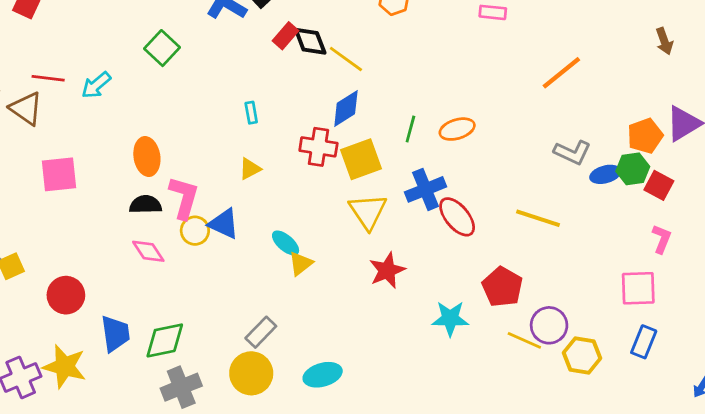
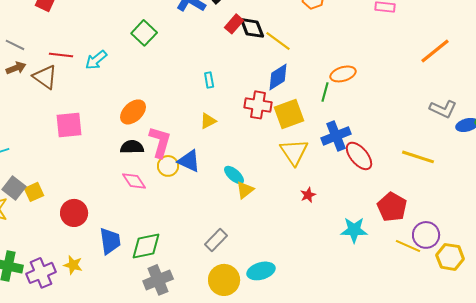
orange ellipse: (457, 129) -> (343, 74), moved
orange ellipse: (147, 157) -> (133, 112), turned 56
red star: (387, 270) -> (308, 195), size x0.6
yellow star: (65, 366) -> (73, 265), size x0.6
yellow circle: (251, 373) -> (224, 280), moved

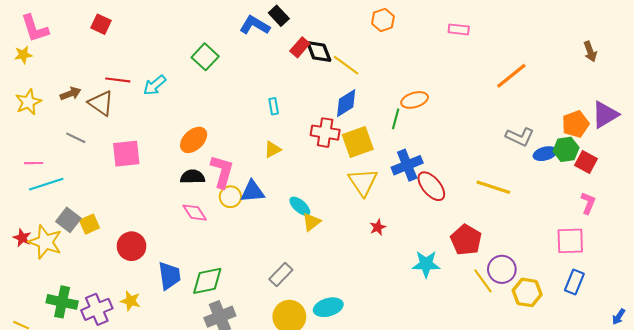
gray line: (15, 45) -> (76, 138), moved
blue triangle: (189, 161) -> (253, 191), turned -30
yellow line: (408, 246) -> (483, 281), turned 30

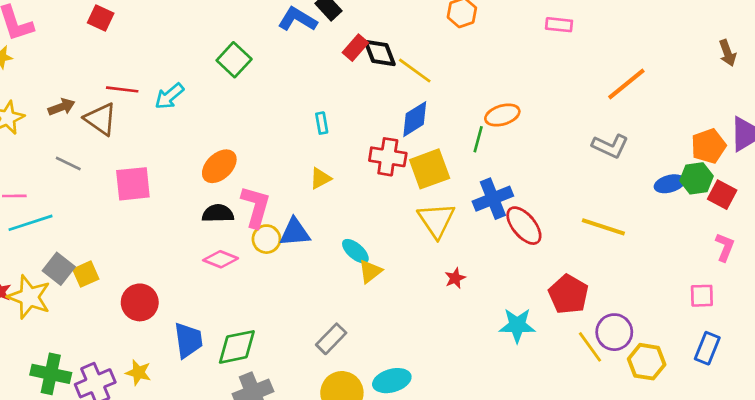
gray L-shape: (520, 137) -> (610, 146), moved
pink diamond: (195, 213) -> (221, 259), turned -35
pink square: (570, 241) -> (702, 296), size x0.7

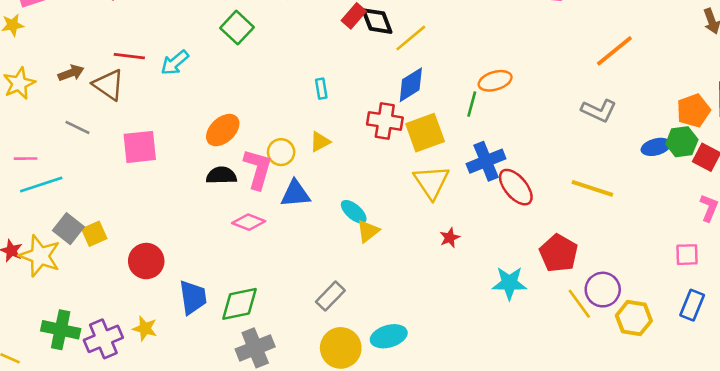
yellow line: (415, 71) -> (411, 38), turned -76
yellow circle: (266, 239) -> (281, 152), moved
pink diamond: (221, 259) -> (249, 222), moved

